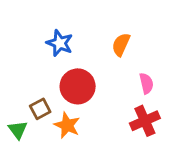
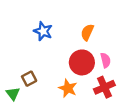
red circle: (78, 86) -> (82, 62), moved
orange star: (67, 125) -> (68, 88), moved

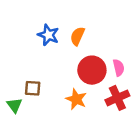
orange semicircle: (87, 32) -> (77, 36), moved
brown square: (29, 79) -> (33, 88), turned 32

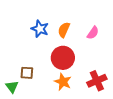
pink semicircle: (119, 68) -> (93, 33), moved, turned 48
red circle: (92, 70) -> (63, 58), moved

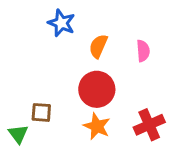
blue star: (40, 29) -> (61, 23), moved
pink semicircle: (93, 33) -> (143, 51), turned -40

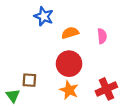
orange semicircle: (98, 46) -> (70, 33), turned 49

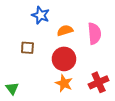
pink semicircle: (102, 36) -> (94, 34), size x1.5
brown square: (29, 80) -> (27, 48), moved

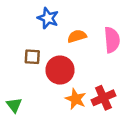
red circle: (64, 59) -> (60, 70), moved
red cross: (99, 82) -> (103, 98), moved

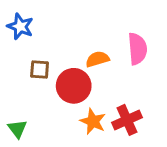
blue star: (48, 18) -> (20, 27), moved
orange semicircle: (77, 36) -> (97, 59), moved

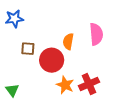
blue star: (20, 27) -> (14, 19), turned -30
orange semicircle: (97, 59) -> (68, 41), turned -63

